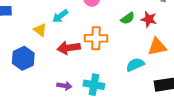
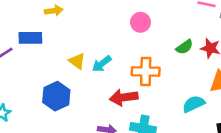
cyan arrow: (60, 16) -> (102, 64), moved
red arrow: (69, 48) -> (124, 97), moved

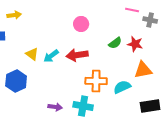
orange cross: (146, 72) -> (96, 81), moved
red arrow: (124, 97) -> (77, 55), moved

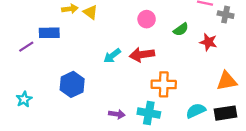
green semicircle: (115, 43) -> (181, 29), moved
yellow triangle: (32, 54) -> (90, 12), moved
orange triangle: (143, 70) -> (227, 81), moved
cyan semicircle: (122, 87) -> (196, 111), moved

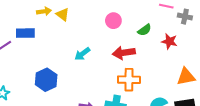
red arrow: (142, 55) -> (124, 53), moved

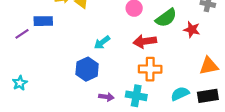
green semicircle: (145, 30) -> (166, 18), size x1.5
blue hexagon: (46, 80) -> (87, 69), moved

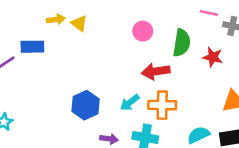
green semicircle: (166, 18) -> (182, 43), turned -45
cyan arrow: (102, 42) -> (130, 102), moved

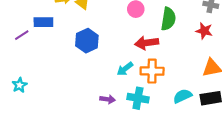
red star: (213, 57) -> (204, 31), moved
blue hexagon: (86, 105) -> (87, 41), moved

